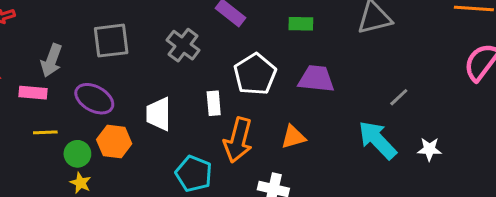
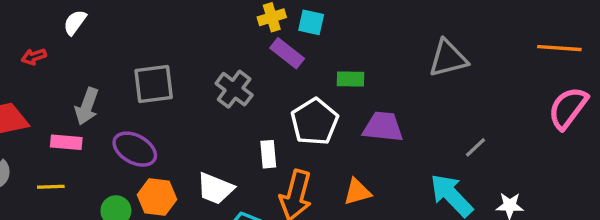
green rectangle: (301, 24) -> (350, 79), moved
white trapezoid: (159, 114) -> (215, 188), moved, turned -68
yellow line: (45, 132) -> (51, 187), moved

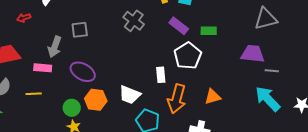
purple rectangle: (287, 53) -> (179, 26), moved
gray square: (154, 84) -> (80, 30), moved, size x0.7
gray cross: (234, 89) -> (134, 21), moved
purple trapezoid: (383, 127) -> (253, 54), moved
gray line: (475, 147) -> (272, 71), moved, turned 48

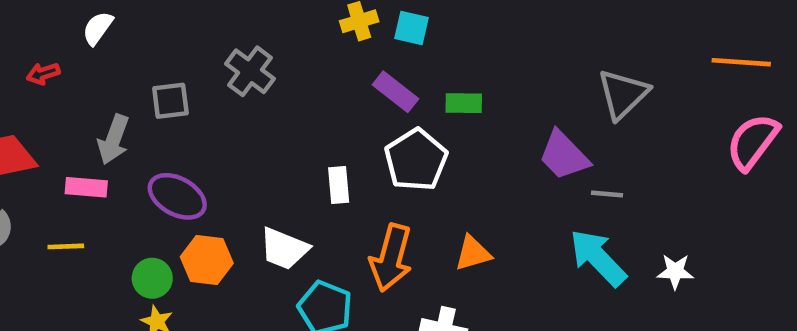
gray triangle: (266, 19) -> (623, 94), moved, turned -30
gray cross: (134, 21) -> (250, 71), moved
purple trapezoid: (253, 54) -> (564, 155), turned -140
white rectangle: (161, 75) -> (339, 185), moved

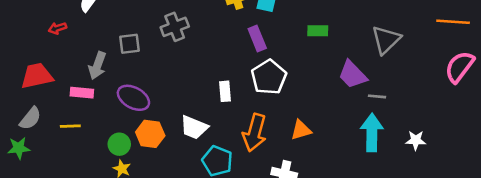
gray cross: (250, 71) -> (175, 27), turned 32
purple rectangle: (396, 92) -> (257, 38), turned 30
green rectangle: (464, 103) -> (318, 31), moved
cyan arrow: (598, 258) -> (372, 133), turned 45

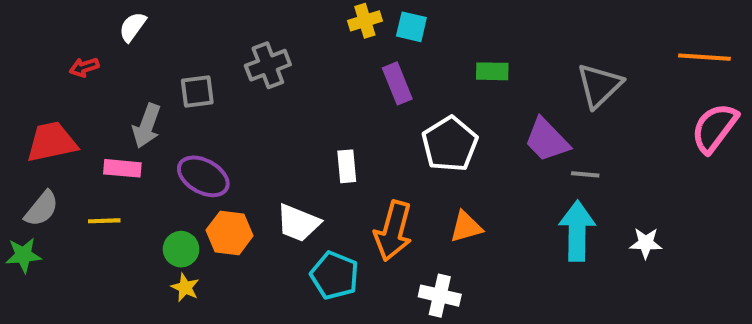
white pentagon: (269, 77) -> (450, 144), moved

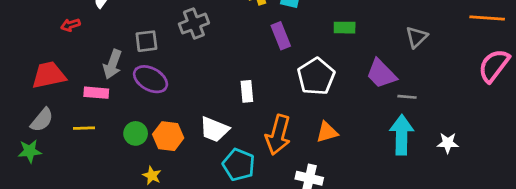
gray triangle: (599, 85) -> (417, 37), size x0.7
purple ellipse: (203, 176) -> (151, 79), moved
green circle: (181, 249) -> (136, 133), moved
yellow star: (185, 288) -> (152, 176), moved

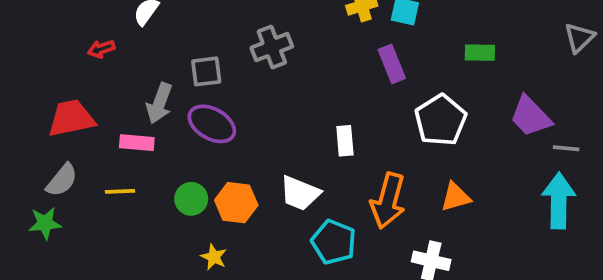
gray triangle: (417, 37) -> (579, 38), moved

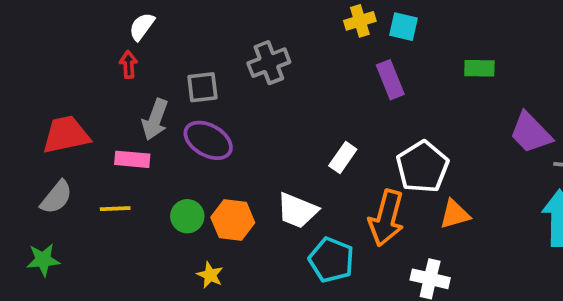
red arrow: (101, 49) -> (128, 64), moved, turned 105
white pentagon: (441, 120) -> (422, 167), moved
white rectangle: (345, 141) -> (343, 157), turned 40
green star: (45, 223) -> (43, 260), moved

